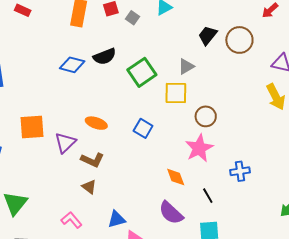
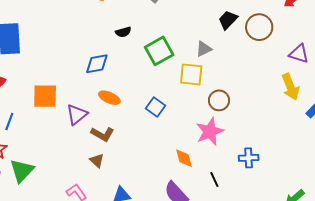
black semicircle: (105, 56) -> (123, 32), size x0.7
blue diamond: (72, 65) -> (97, 64), moved, turned -30

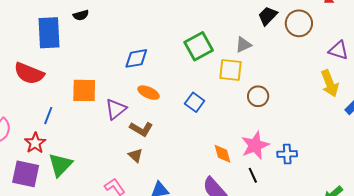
black semicircle: (123, 32) -> (81, 15), moved
pink star: (210, 131) -> (255, 145), moved

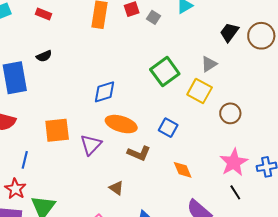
yellow square: (231, 70) -> (200, 91), turned 30
orange ellipse: (149, 93) -> (121, 124), size x1.4
brown L-shape: (141, 129) -> (139, 153), moved
orange diamond: (223, 154) -> (183, 170), moved

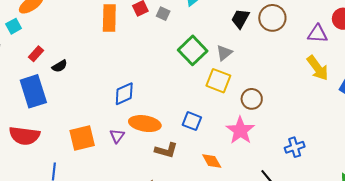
red rectangle: (44, 14) -> (36, 54), moved, turned -63
green square: (165, 72) -> (193, 50), moved
purple triangle: (91, 145) -> (117, 136), moved, size x0.7
pink star: (234, 162) -> (240, 130), moved

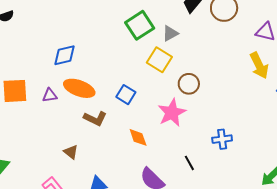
purple triangle: (117, 136) -> (50, 95), turned 35

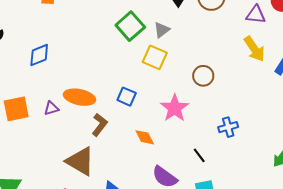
blue diamond: (64, 55) -> (39, 55), moved
brown circle: (189, 84) -> (203, 76), moved
brown L-shape: (95, 118) -> (100, 125), turned -70
brown triangle: (71, 152) -> (80, 161), size x2.0

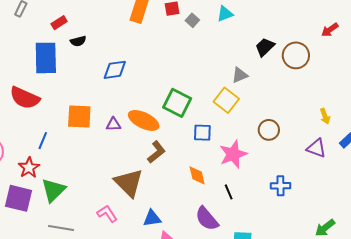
purple triangle: (256, 15) -> (316, 148), moved
green square: (130, 26) -> (177, 103), moved, turned -36
yellow arrow: (254, 49) -> (325, 116), size x0.6
blue square: (127, 97) -> (202, 133), moved, turned -36
black line: (199, 155) -> (229, 192), moved

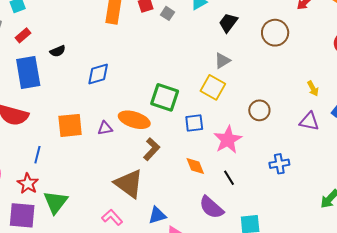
red rectangle: (59, 23) -> (23, 35), moved
black trapezoid: (265, 47) -> (228, 23), moved

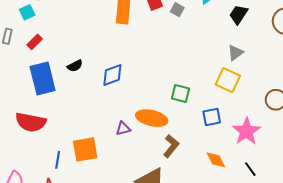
black semicircle: (58, 51) -> (75, 66), moved
green square: (165, 97) -> (180, 94), size x0.7
orange square: (70, 125) -> (85, 149), moved

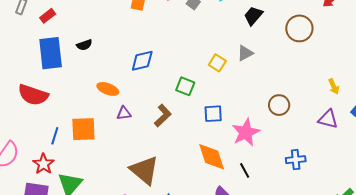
blue diamond: (112, 75) -> (142, 61), moved
yellow square: (228, 80) -> (217, 63), moved, size x0.7
orange ellipse: (152, 118) -> (108, 89), moved, size x0.7
brown L-shape: (171, 146) -> (163, 116), moved
orange diamond: (216, 160) -> (212, 157), size x1.5

